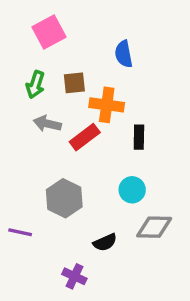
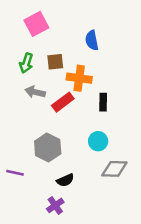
black semicircle: (105, 242) -> (65, 180), moved
purple cross: (74, 276) -> (55, 205), turned 30

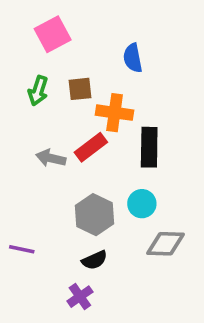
gray arrow: (35, 92) -> (51, 158), moved
black rectangle: (103, 102) -> (149, 147), size x1.5
gray hexagon: (48, 147) -> (95, 215), moved

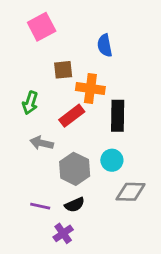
green arrow: (38, 91) -> (30, 103), moved
gray arrow: (51, 158) -> (42, 143), moved
purple line: (22, 249) -> (40, 206), moved

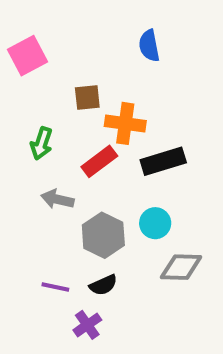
pink square: (42, 27) -> (27, 56), moved
blue semicircle: (105, 45) -> (149, 46), moved
black rectangle: (118, 116) -> (163, 161), turned 72

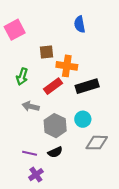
purple cross: (87, 325) -> (36, 175), moved

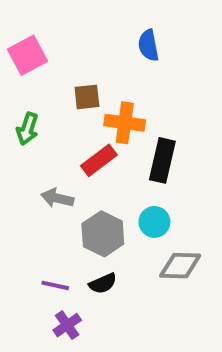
green arrow: (22, 77) -> (27, 129), moved
black rectangle: (87, 86) -> (162, 160), turned -60

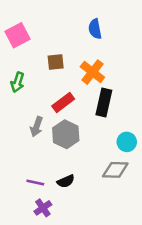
orange cross: (125, 123) -> (92, 72), moved, turned 30
gray arrow: (57, 198) -> (37, 127), turned -84
cyan circle: (154, 222) -> (127, 142), moved
gray hexagon: (103, 234) -> (66, 134), moved

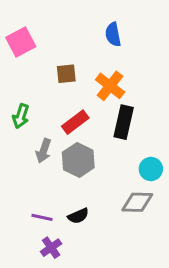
green arrow: (18, 82) -> (21, 116), moved

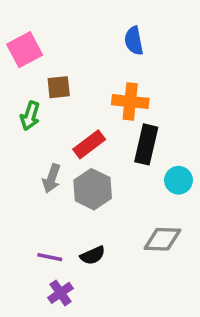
brown square: (66, 74) -> (59, 87), moved
orange cross: (110, 86) -> (130, 102), turned -32
green arrow: (21, 116) -> (30, 116), moved
cyan circle: (151, 169) -> (179, 180), moved

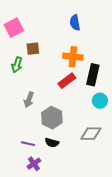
red rectangle: (89, 144) -> (67, 81), moved
black rectangle: (146, 144) -> (93, 75), moved
gray hexagon: (93, 189) -> (52, 118), moved
black semicircle: (93, 255) -> (52, 143), turned 40

